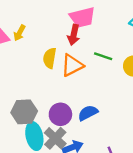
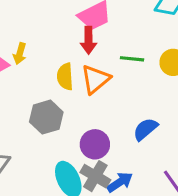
gray hexagon: (24, 112) -> (46, 117), moved
blue semicircle: (88, 113) -> (145, 129), moved

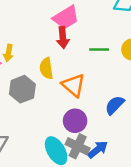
orange triangle: (95, 79) -> (74, 85), moved, turned -35
gray hexagon: (46, 117) -> (22, 89), moved

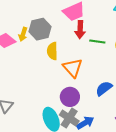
red arrow: (63, 38) -> (80, 30), moved
gray hexagon: (22, 89) -> (40, 29), moved

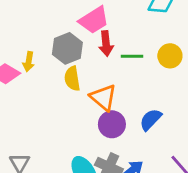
gray hexagon: (40, 29) -> (67, 48), moved
purple circle: (70, 97) -> (112, 124), moved

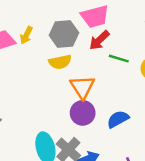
red arrow: (106, 44) -> (99, 40), turned 35
yellow semicircle: (72, 79) -> (60, 62), turned -110

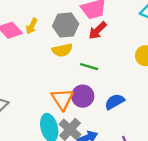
green line: (119, 59) -> (89, 67), moved
orange triangle: (82, 87) -> (62, 99), moved

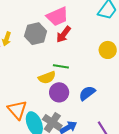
yellow semicircle: (62, 50) -> (47, 78), moved
orange triangle: (62, 99) -> (17, 110), moved

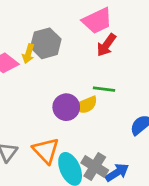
gray hexagon: (36, 34) -> (46, 43), moved
purple circle: (59, 92) -> (66, 107), moved

